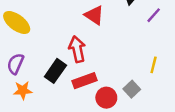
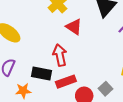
black rectangle: (55, 71) -> (41, 73), turned 66
orange star: (23, 90) -> (23, 91), moved

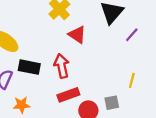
black rectangle: (41, 73) -> (29, 67), moved
gray square: (105, 89) -> (112, 103), turned 32

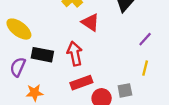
purple line: (132, 35) -> (145, 39), moved

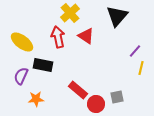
red arrow: (75, 54) -> (58, 37), moved
yellow line: (145, 68) -> (141, 68), moved
red rectangle: (81, 83) -> (78, 90), turned 60

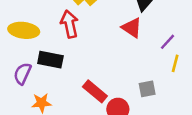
red triangle: (86, 36) -> (132, 28), moved
yellow ellipse: (22, 42) -> (24, 30), turned -30
gray square: (117, 97) -> (147, 89), moved

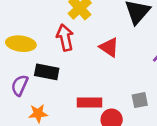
red triangle: (132, 28) -> (109, 47), moved
red rectangle: (95, 91) -> (90, 102), turned -40

